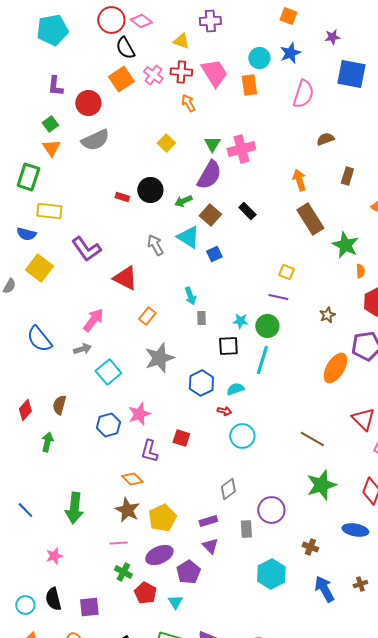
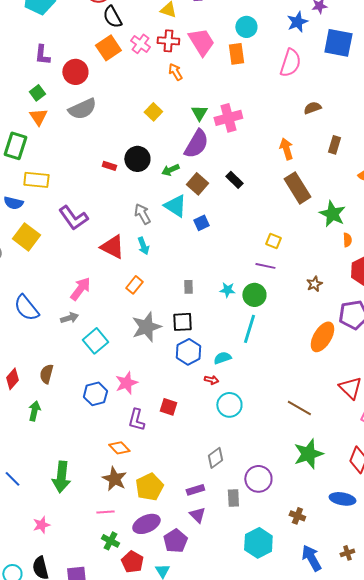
blue star: (290, 53) -> (297, 22), moved
cyan arrow: (190, 296) -> (143, 246), moved
black square: (228, 346) -> (182, 322), moved

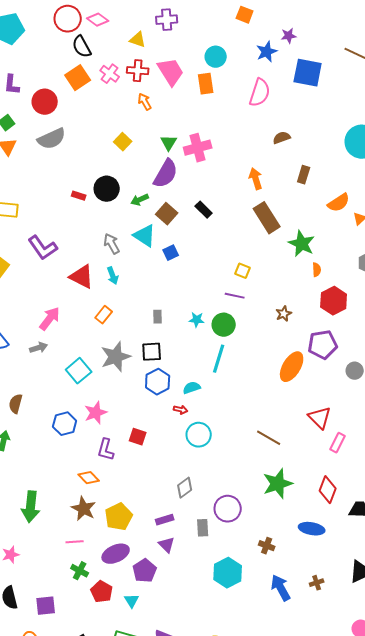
cyan square: (95, 341) -> (79, 371), moved

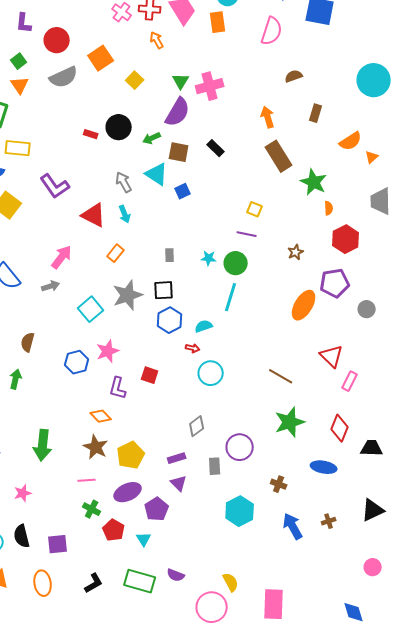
orange square: (78, 78) -> (101, 58), moved
brown square: (167, 214) -> (179, 152), turned -30

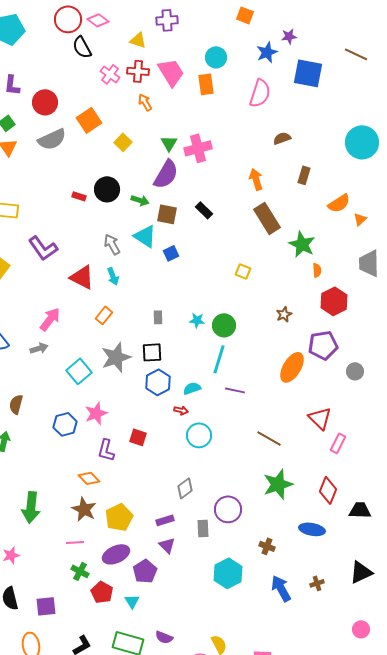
green arrow: (152, 138) -> (140, 200), turned -138
purple line: (247, 234) -> (235, 390), moved

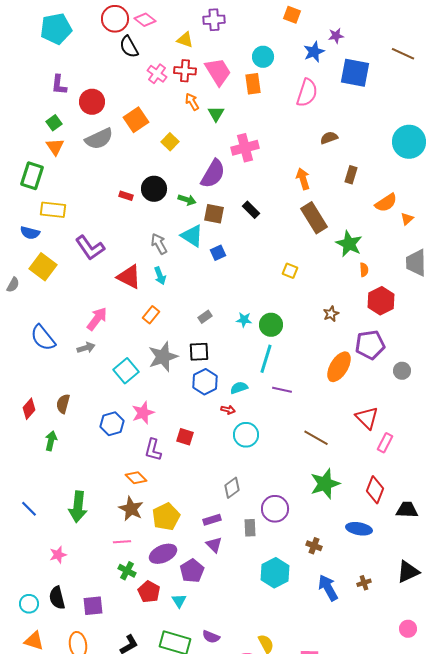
green triangle: (169, 143) -> (216, 114), moved
gray rectangle: (158, 317) -> (205, 317), turned 56

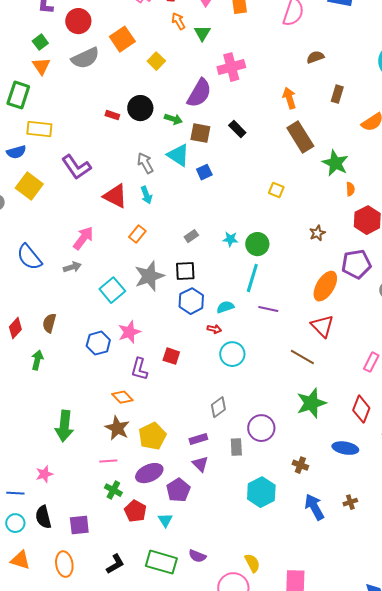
blue semicircle: (30, 233) -> (16, 152), turned -30
red triangle: (367, 418) -> (322, 326), moved
blue line: (29, 509) -> (15, 493), moved, turned -42

